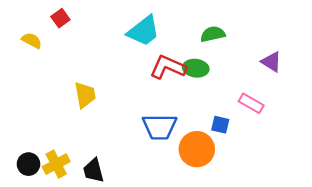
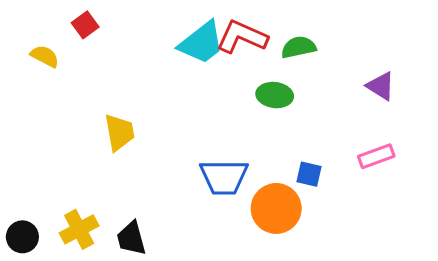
red L-shape: (168, 67) -> (242, 37), moved
pink rectangle: (251, 103) -> (376, 156), moved, turned -50
black circle: (28, 164) -> (22, 237), moved

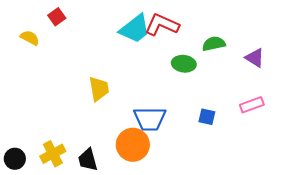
green semicircle: (299, 47) -> (214, 44), moved
yellow trapezoid: (119, 132) -> (99, 89), moved
orange circle: (276, 208) -> (133, 145), moved

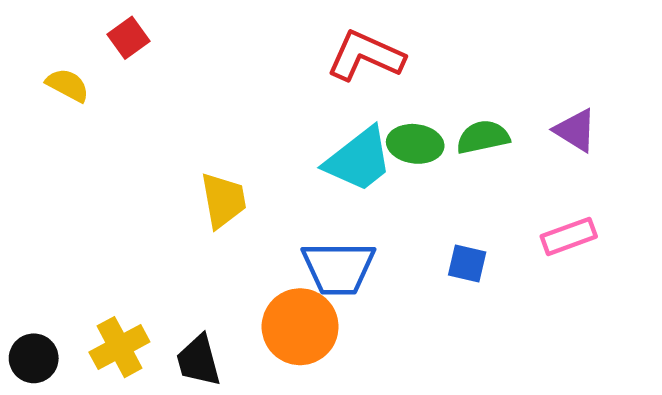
cyan trapezoid: (135, 29) -> (359, 160), moved
green semicircle: (214, 44) -> (483, 137), moved

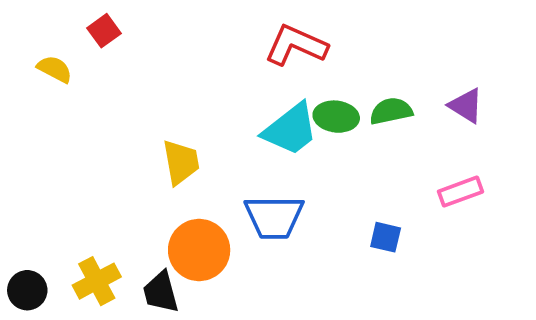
blue square: (467, 264) -> (386, 237), moved
orange circle: (300, 327) -> (199, 250), moved

